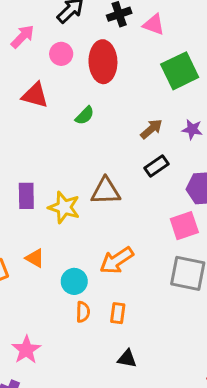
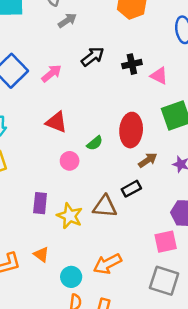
pink circle: (61, 54) -> (70, 161), moved
red ellipse: (103, 62) -> (131, 130), moved
black rectangle: (156, 166) -> (131, 189), moved

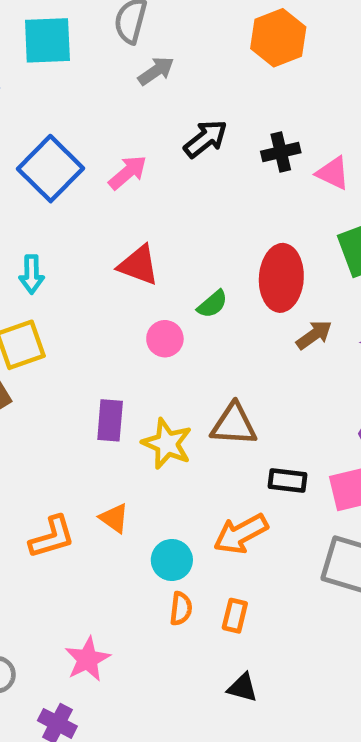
black rectangle: (131, 189) -> (287, 481), moved, turned 36

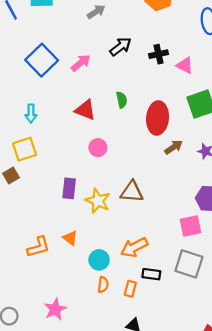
green semicircle: (212, 304) -> (122, 100), moved, turned -63
black rectangle: (287, 481) -> (151, 274), moved

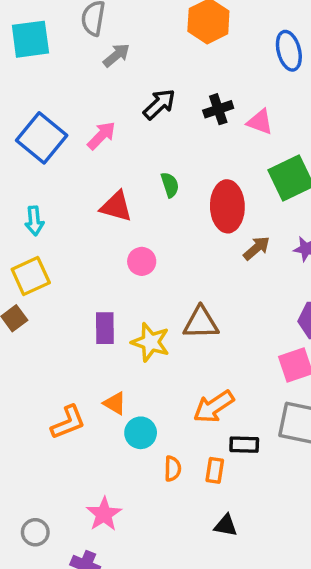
cyan circle: (99, 260) -> (141, 433), moved

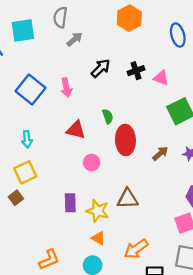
pink arrow: (101, 136) -> (66, 88), turned 126
red ellipse: (227, 206) -> (125, 140), moved
orange triangle: (115, 403) -> (98, 238), moved

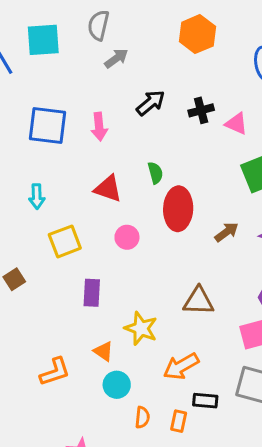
blue square: (31, 90) -> (48, 126), turned -36
yellow square: (25, 172) -> (65, 241), moved
brown triangle: (128, 199) -> (198, 301), moved
yellow star: (98, 211) -> (141, 328), moved
orange triangle: (98, 238) -> (104, 351), moved

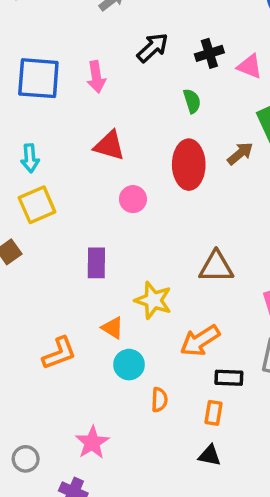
green semicircle: (155, 173) -> (192, 101), moved
brown arrow: (227, 232) -> (240, 153), moved
yellow square: (65, 241) -> (37, 205), moved
orange rectangle: (179, 421) -> (214, 413), moved

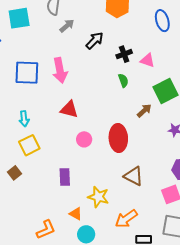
black arrow: (153, 48) -> (95, 41), moved
pink arrow: (96, 77) -> (60, 70), size x1.4
green semicircle: (192, 101) -> (123, 80), moved
red ellipse: (189, 165) -> (118, 138), moved
brown triangle: (216, 267) -> (134, 176), turned 30

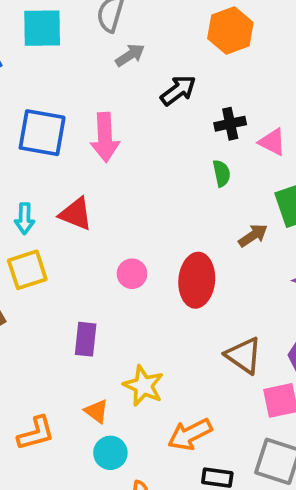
red triangle: (69, 109) -> (76, 214), moved
brown triangle: (134, 176) -> (244, 355), moved

